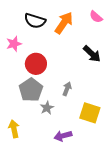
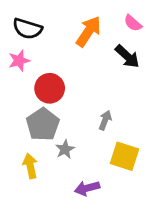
black semicircle: (35, 21) -> (27, 29), moved
black arrow: (92, 54) -> (127, 56), moved
gray arrow: (67, 89) -> (105, 120), moved
yellow arrow: (14, 129) -> (30, 166), moved

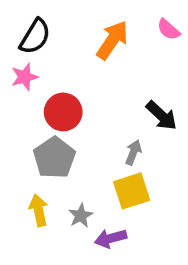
black semicircle: (27, 29) -> (35, 37), turned -76
black arrow: (127, 56) -> (161, 115), moved
gray star: (65, 149) -> (81, 216), moved
yellow square: (125, 156) -> (132, 191), moved, turned -36

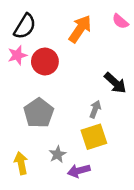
red circle: (63, 112) -> (45, 61), moved
yellow arrow: (39, 210) -> (21, 163), moved

